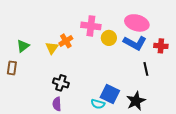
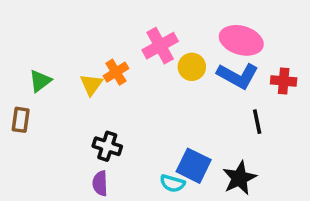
pink cross: (91, 26) -> (160, 46), turned -36

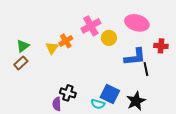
blue L-shape: (238, 76) -> (135, 57), moved, turned -35
brown rectangle: (21, 120) -> (21, 63), moved, turned 40
black cross: (107, 146) -> (68, 93), moved

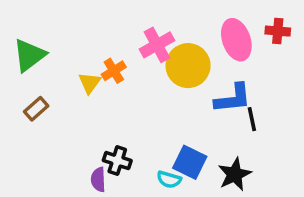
pink ellipse: (137, 23) -> (236, 40), turned 55
yellow circle: (109, 38) -> (188, 66), size x1.6
green triangle: (23, 46) -> (29, 55), moved, size x1.5
red cross: (161, 46) -> (278, 31), moved

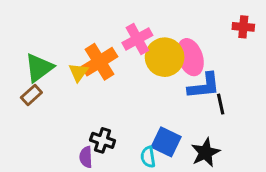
pink ellipse: (236, 40) -> (190, 57), moved
green triangle: (29, 55) -> (39, 68), moved
orange cross: (114, 71) -> (100, 62), size x1.6
cyan semicircle: (169, 179) -> (148, 157), turned 65

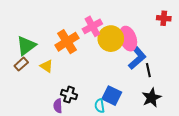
yellow triangle: (78, 72) -> (47, 66), moved, turned -32
blue L-shape: (204, 86) -> (137, 58), turned -35
black star: (205, 152) -> (151, 98), moved

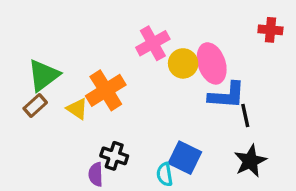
yellow circle: (111, 39) -> (183, 63), size x0.7
orange cross: (67, 42) -> (106, 90), moved
blue L-shape: (137, 58) -> (227, 95), turned 45

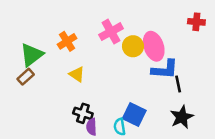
orange cross: (106, 90) -> (67, 41), moved, size x0.7
yellow triangle: (77, 109) -> (77, 74), moved
purple semicircle: (96, 174) -> (91, 127), moved

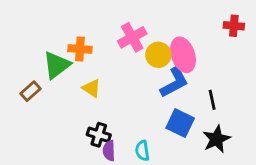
orange cross: (67, 41) -> (80, 49), turned 36
green triangle: (32, 55) -> (57, 65), moved
blue L-shape: (165, 69) -> (174, 82), moved, turned -32
blue square: (134, 115) -> (180, 123), moved

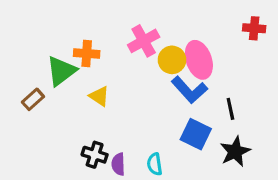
blue L-shape: (174, 82) -> (189, 90), turned 76
black cross: (99, 135) -> (95, 155), moved

